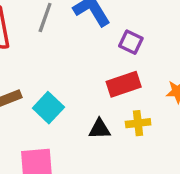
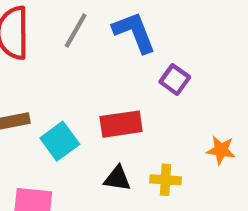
red rectangle: (124, 84) -> (121, 124), moved

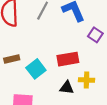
yellow cross: (166, 180) -> (87, 80), moved

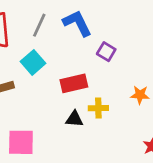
cyan square: (36, 69) -> (33, 62), moved

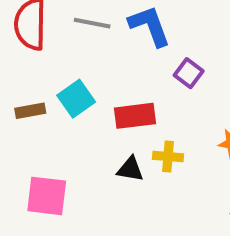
gray line: (39, 25) -> (92, 23), turned 70
cyan square: (33, 62) -> (76, 99), moved

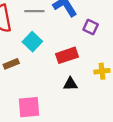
cyan square: (76, 99) -> (32, 42), moved
yellow cross: (168, 157) -> (102, 71), moved

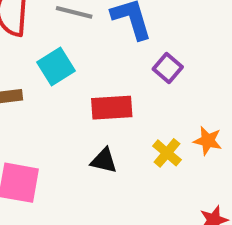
yellow cross: (102, 71) -> (167, 153), turned 32

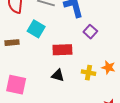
cyan square: (56, 66) -> (36, 29), turned -30
yellow cross: (167, 153) -> (89, 73), turned -32

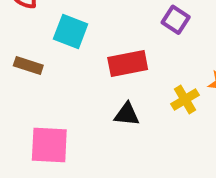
brown rectangle: (12, 43) -> (28, 65), turned 32
yellow cross: (89, 73) -> (185, 100), turned -32

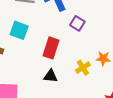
red rectangle: (128, 64) -> (51, 48), turned -60

